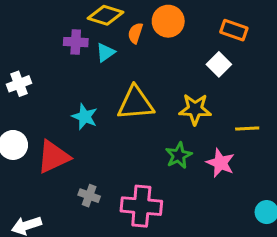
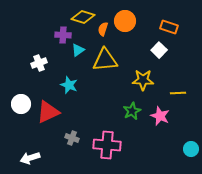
cyan triangle: (106, 52) -> (78, 50), moved
white cross: (19, 84) -> (39, 63), moved
yellow triangle: (135, 103) -> (105, 60), moved

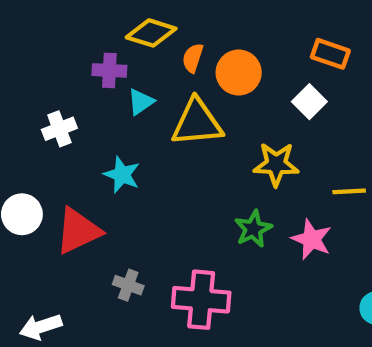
orange circle: (125, 21) -> (239, 73), moved

